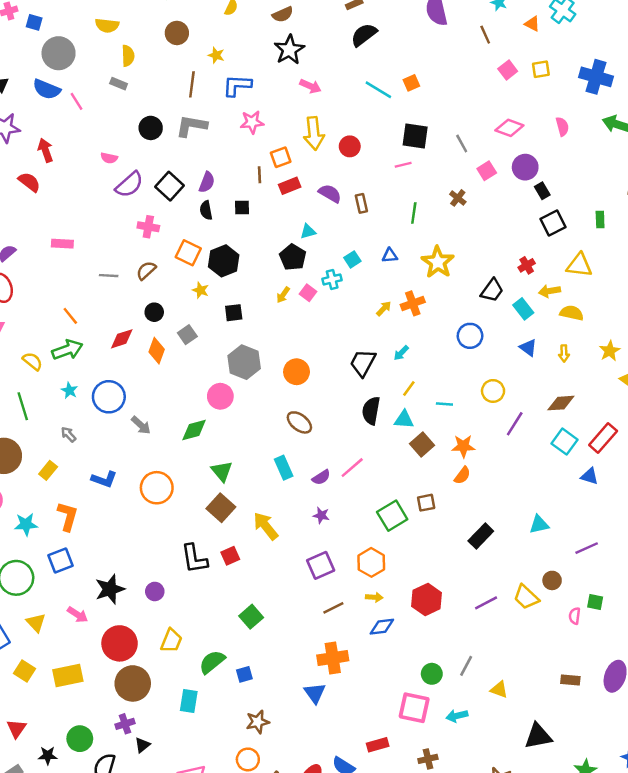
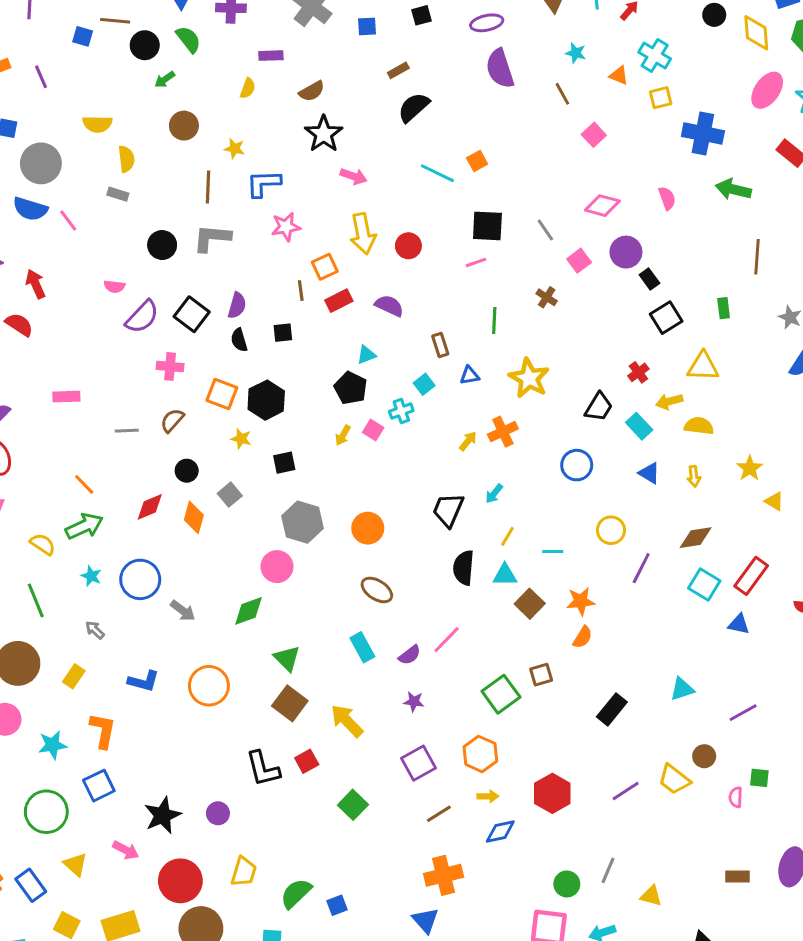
yellow square: (541, 69) -> (661, 98), moved
brown rectangle: (361, 203) -> (440, 345), moved
green square: (251, 617) -> (353, 805), moved

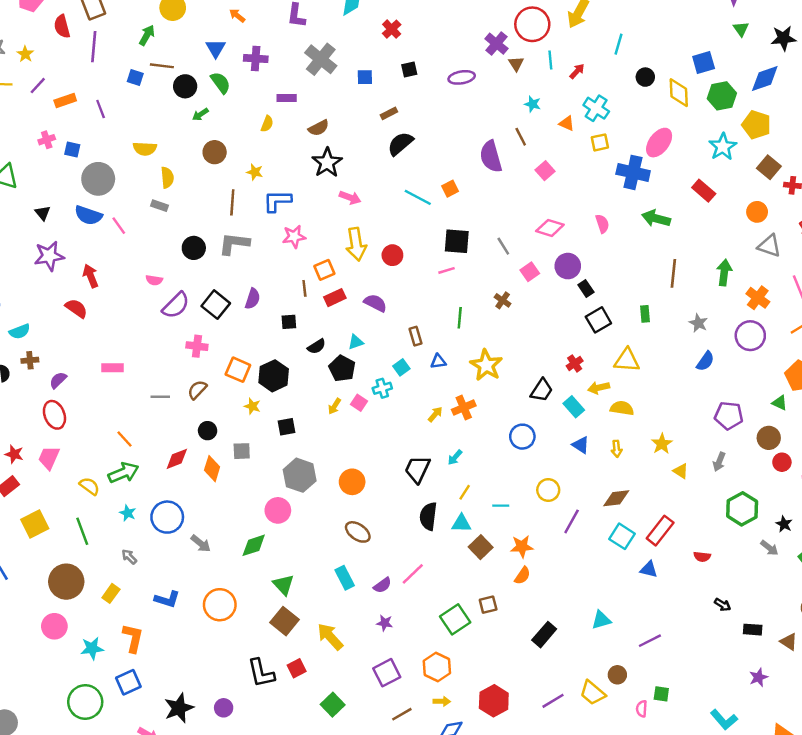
purple semicircle: (500, 69) -> (491, 157), moved
pink ellipse: (767, 90) -> (659, 143), moved
black semicircle: (239, 340) -> (317, 346), moved, turned -108
gray square: (230, 495) -> (242, 451), turned 36

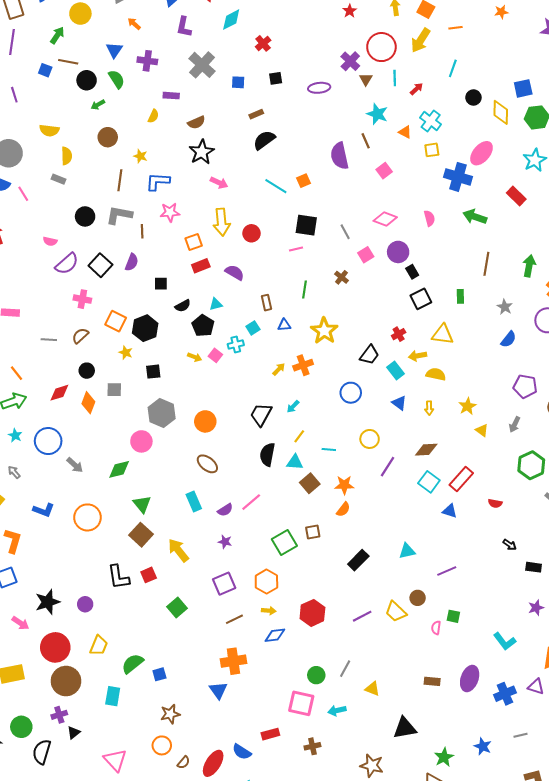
cyan star: (533, 104) -> (377, 114), size x1.5
brown line: (304, 288) -> (142, 231), moved
yellow arrow: (335, 406) -> (195, 357), turned -104

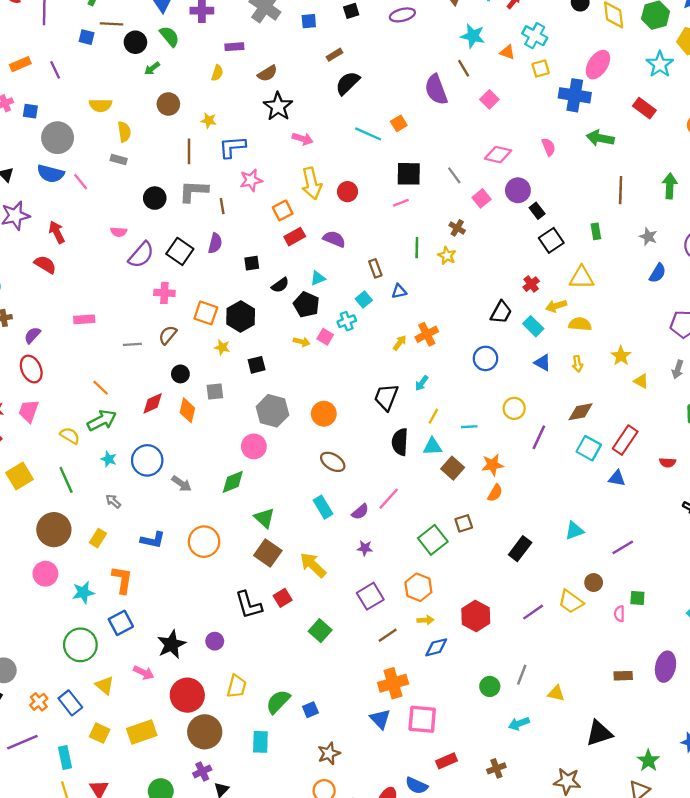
yellow star: (324, 331) -> (447, 256), moved, size x0.6
pink square: (301, 703) -> (422, 719), moved

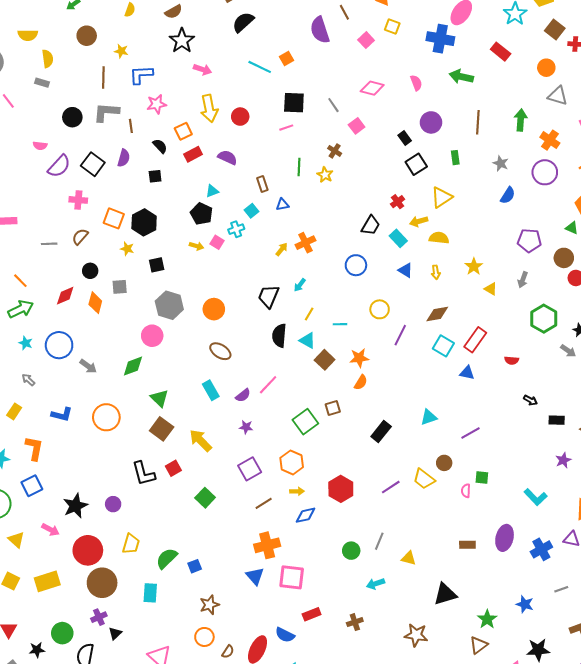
yellow square: (541, 69) -> (392, 26), moved, turned 35
purple circle: (518, 190) -> (431, 122), moved
yellow triangle: (582, 278) -> (442, 197), turned -35
black semicircle: (280, 285) -> (160, 146), moved, turned -98
cyan triangle: (432, 446) -> (307, 340), turned 30

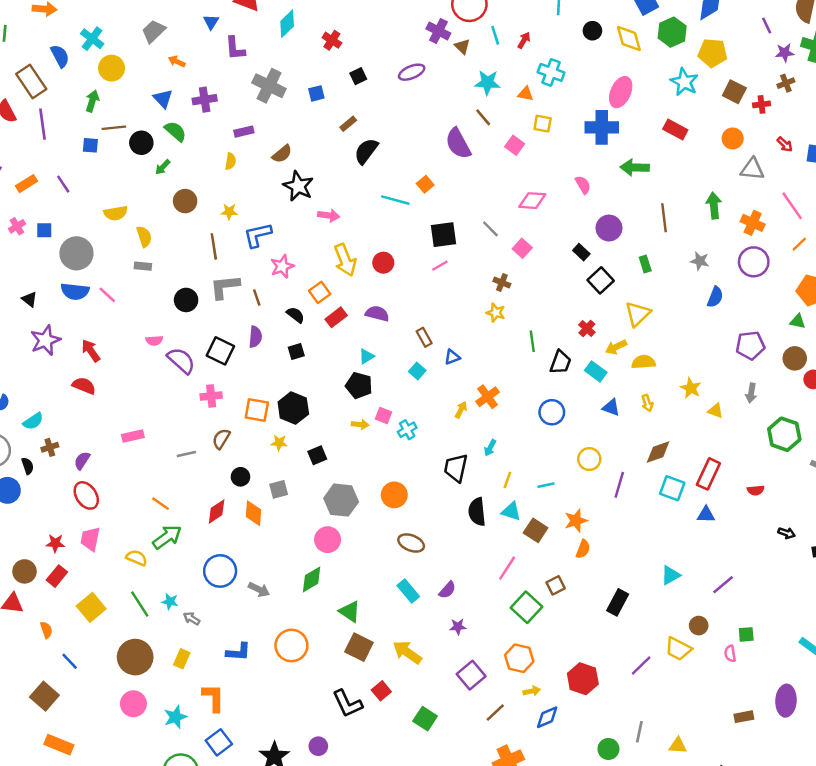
purple semicircle: (59, 166) -> (181, 360), turned -80
green line: (299, 167) -> (532, 341), moved
cyan cross: (236, 229) -> (407, 430), moved
cyan star: (26, 343) -> (170, 602), moved
pink line: (268, 385) -> (507, 568), moved

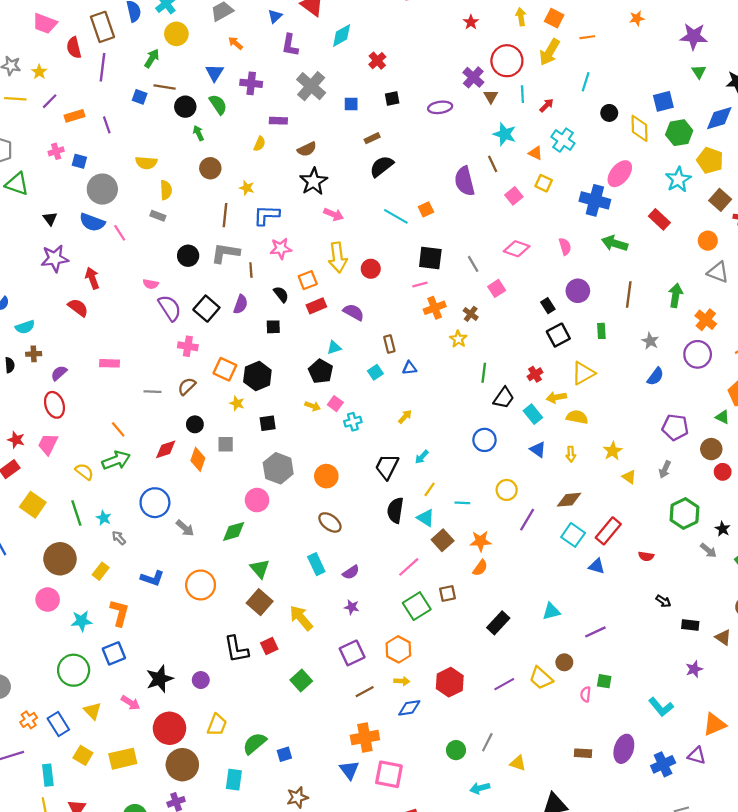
green arrow: (163, 167) -> (198, 133), turned 96
orange cross: (488, 397) -> (435, 308), moved
yellow square: (91, 607) -> (33, 505), turned -30

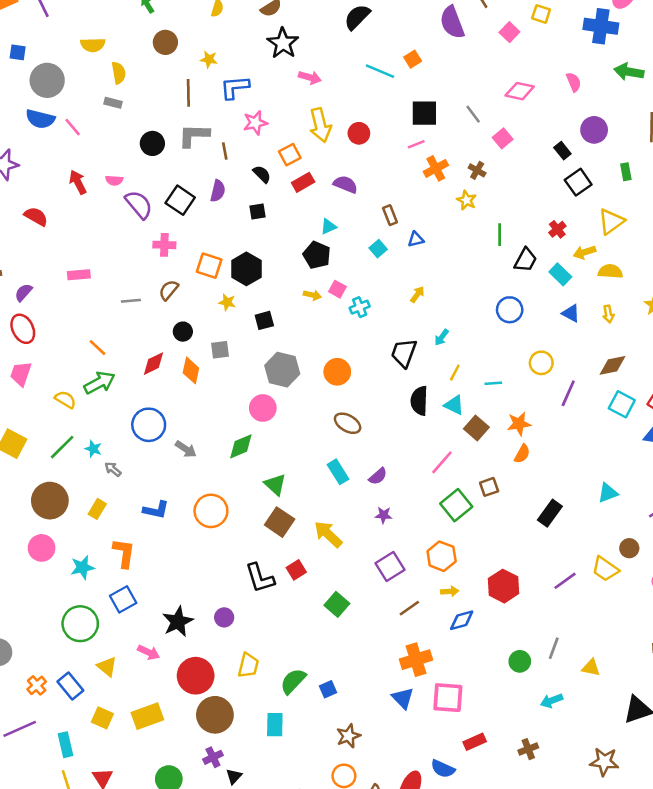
red arrow: (92, 278) -> (78, 182), moved
green line: (76, 513) -> (62, 447), turned 70

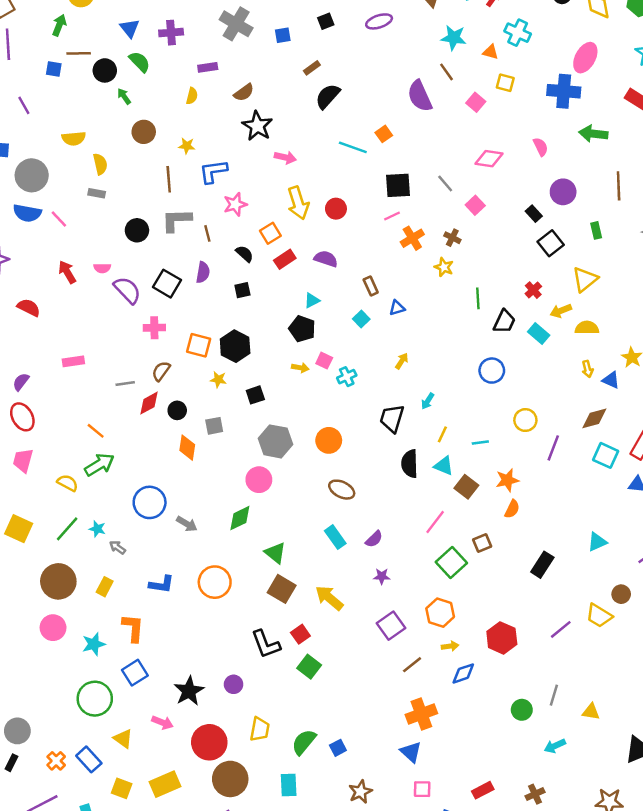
blue triangle: (571, 313) -> (611, 380), moved
red diamond: (154, 364) -> (149, 403), moved
green square: (337, 604) -> (309, 667), moved
pink square: (448, 698) -> (422, 789), moved, size x0.6

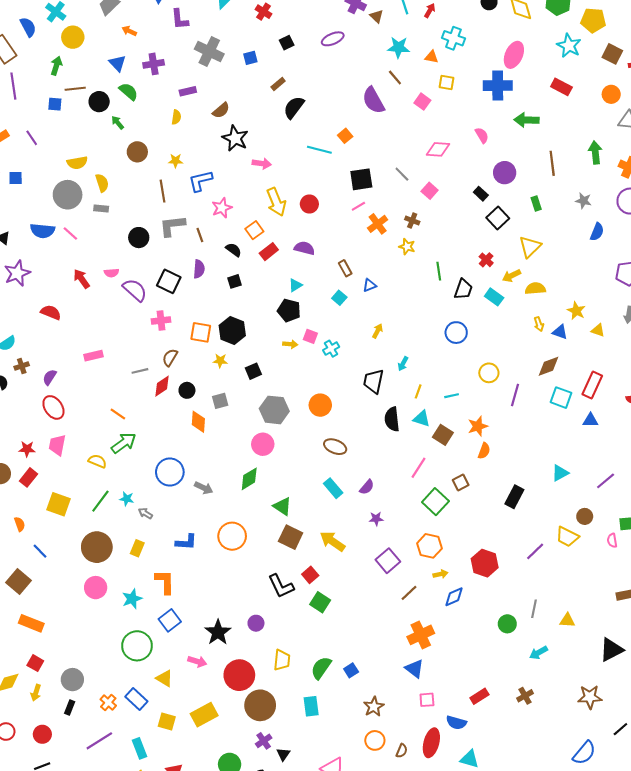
gray circle: (32, 175) -> (68, 195), moved

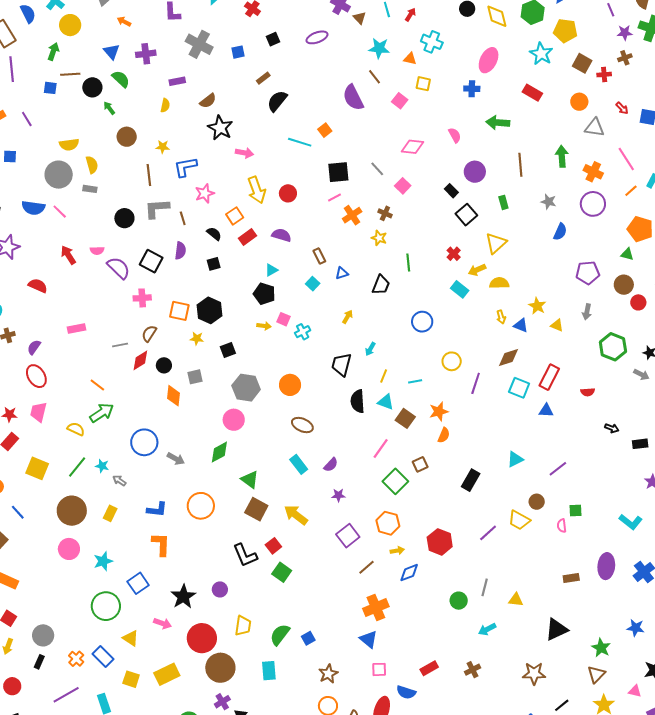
blue cross: (498, 86) -> (472, 89), size x0.6
black trapezoid: (463, 289) -> (381, 285), moved
orange L-shape: (165, 582) -> (161, 544), moved

